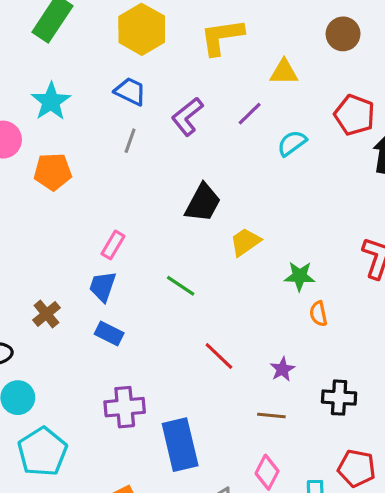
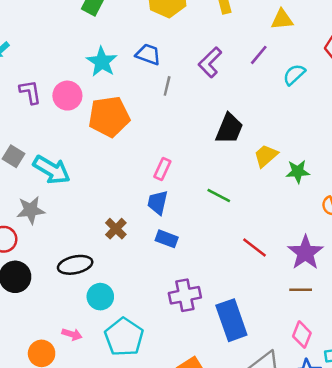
blue trapezoid: (130, 91) -> (148, 54), moved
orange pentagon: (53, 172) -> (109, 117), size x1.4
green star: (300, 276) -> (298, 172), moved
purple star: (282, 369) -> (305, 253), size x1.8

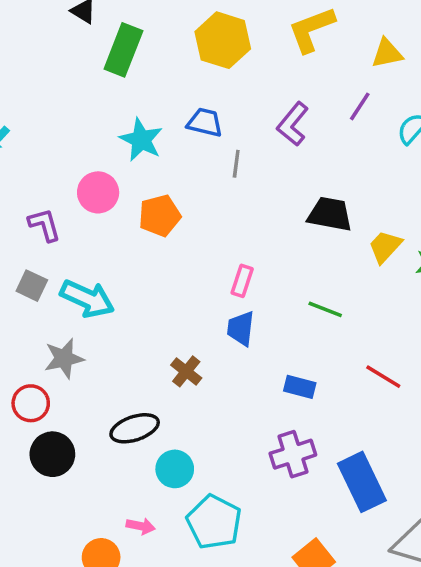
purple L-shape: (30, 92) -> (44, 225), moved
orange pentagon: (109, 117) -> (160, 216), size x0.7
black trapezoid: (229, 129) -> (330, 214), turned -96
blue rectangle: (167, 239) -> (300, 387), moved

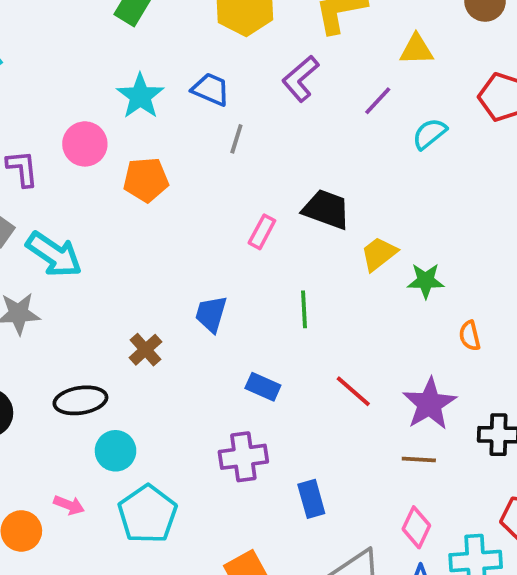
purple L-shape: (293, 124) -> (300, 79), moved
pink rectangle: (242, 281) -> (262, 232), moved
green line: (325, 309) -> (304, 309), turned 56
blue rectangle: (362, 482) -> (311, 499), size x0.6

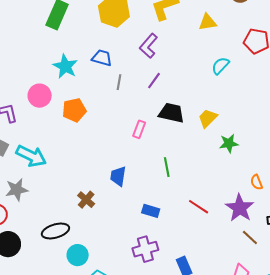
purple line: (378, 101) -> (154, 81), moved
yellow trapezoid: (379, 254) -> (208, 118), moved
orange semicircle: (470, 336) -> (257, 182), moved
brown line: (419, 460) -> (250, 238), moved, turned 48

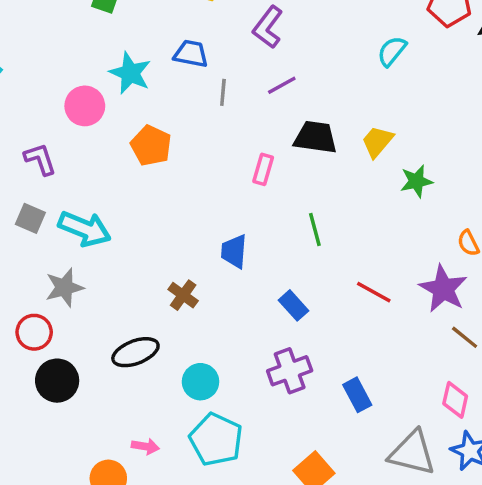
purple line: (154, 81) -> (282, 85), turned 30
pink circle: (40, 96) -> (85, 106), moved
orange pentagon: (74, 110) -> (151, 146), turned -30
blue rectangle: (151, 211) -> (293, 305), turned 36
cyan circle: (78, 255) -> (201, 382), moved

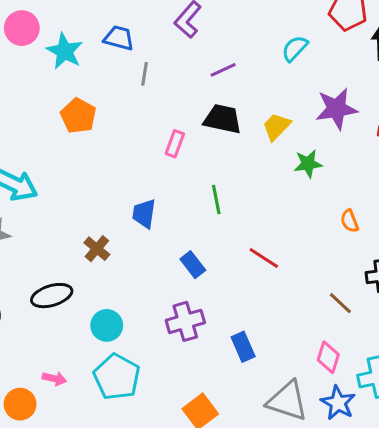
purple line: (282, 85) -> (223, 70), moved
pink circle: (85, 106) -> (22, 28), moved
purple star: (443, 289) -> (336, 109), moved, turned 30

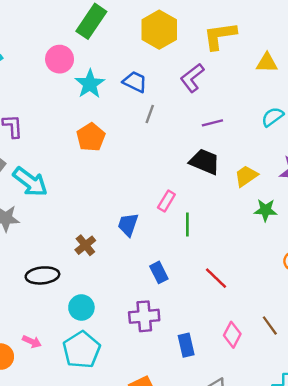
pink rectangle: (175, 144) -> (166, 201), moved
pink diamond: (328, 357) -> (232, 335), moved

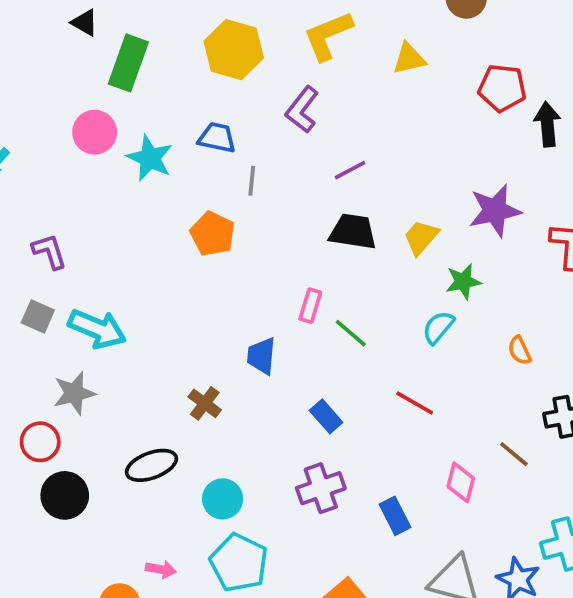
cyan semicircle: (273, 117) -> (438, 327), moved
orange pentagon: (91, 137) -> (213, 234), moved
green line: (187, 224) -> (351, 333), turned -35

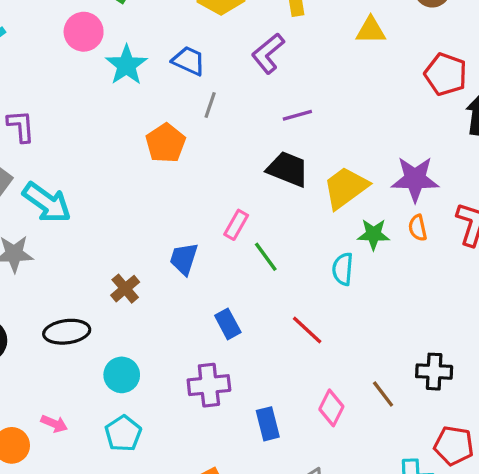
yellow trapezoid: (421, 237) -> (346, 188), size x1.4
cyan semicircle: (438, 327) -> (343, 269), turned -48
orange semicircle: (520, 350) -> (418, 228), moved
cyan pentagon: (239, 563) -> (123, 433), size x0.7

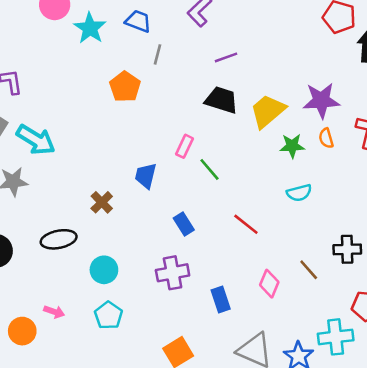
cyan semicircle: (343, 269) -> (299, 193), moved, turned -105

